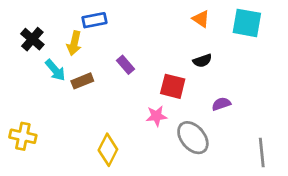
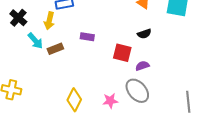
purple rectangle: (125, 65) -> (87, 37), turned -40
purple semicircle: (221, 104) -> (142, 66), moved
pink star: (156, 116) -> (110, 101), moved

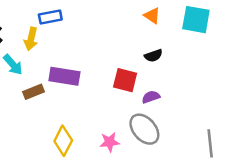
purple rectangle: (87, 37) -> (64, 76), moved, size x1.6
brown rectangle: (55, 49) -> (34, 92), moved

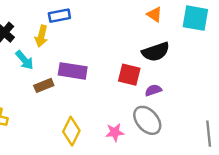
black semicircle: (153, 56) -> (156, 52), size x1.6

